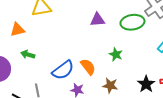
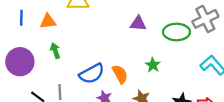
green arrow: (28, 55) -> (55, 51), turned 48

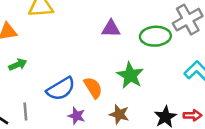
green arrow: (55, 51) -> (18, 65), turned 88
green star: (153, 65) -> (130, 75), size x1.5

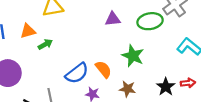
green arrow: (18, 65) -> (45, 44), moved

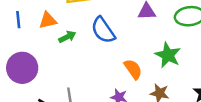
blue semicircle: (77, 73) -> (103, 30), moved, turned 90

